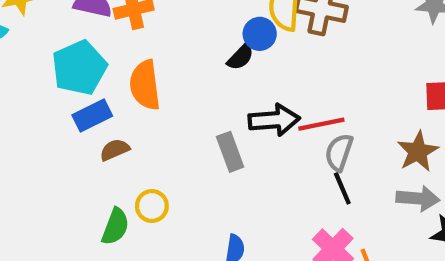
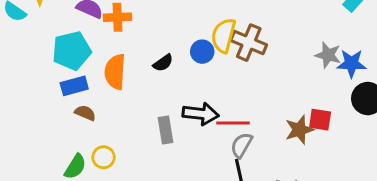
black semicircle: (240, 57) -> (163, 63), moved
brown semicircle: (115, 150) -> (85, 113), turned 35
brown star: (418, 151) -> (299, 130), moved

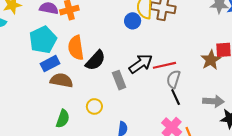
black semicircle: (163, 63) -> (95, 60), moved, size x1.5
brown semicircle: (85, 113) -> (61, 80), size x1.5
black arrow: (201, 114) -> (141, 64), turned -30
yellow circle: (104, 157) -> (94, 106), moved

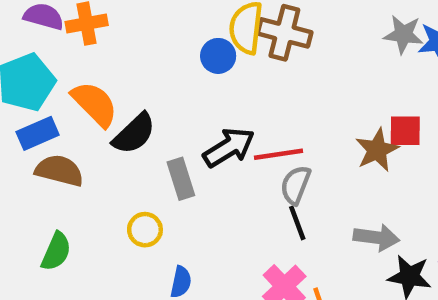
orange semicircle: (76, 48) -> (95, 104), turned 140
yellow circle: (94, 106) -> (145, 230), moved

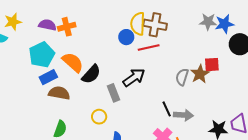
red line: (278, 154) -> (149, 48), moved
gray semicircle: (296, 185) -> (182, 77), moved
gray arrow: (376, 237) -> (183, 115), moved

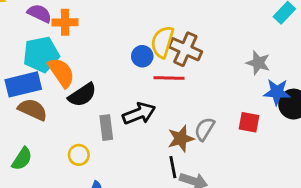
blue star: (224, 24) -> (277, 92), moved
cyan pentagon: (42, 55) -> (41, 54), moved
brown star: (200, 74) -> (181, 139), moved
blue rectangle: (48, 77) -> (23, 84), size x1.4

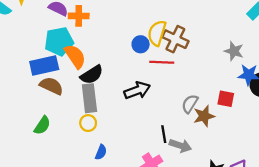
gray rectangle: (106, 128) -> (89, 98), moved, size x1.4
brown star: (181, 139) -> (204, 116), moved

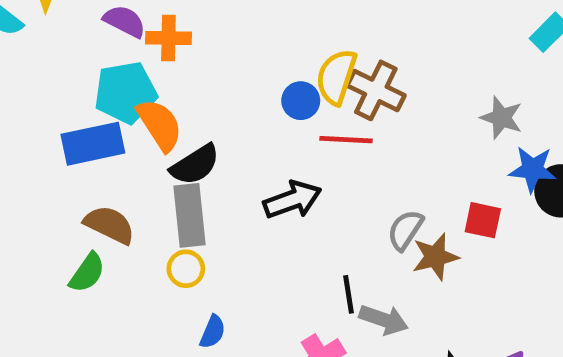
brown semicircle: (51, 86) -> (109, 225), moved

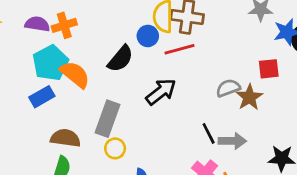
blue rectangle: (93, 144) -> (42, 97), size x0.7
black semicircle: (195, 165) -> (120, 59), moved
gray rectangle: (189, 215) -> (107, 119), turned 44
gray semicircle: (405, 230) -> (228, 88), turned 55

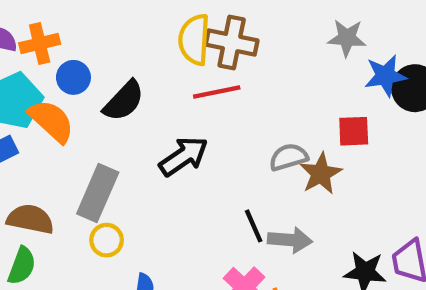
blue circle: (148, 36) -> (73, 77), moved

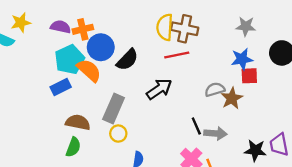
blue star: (385, 76) -> (242, 59), moved
blue circle: (73, 77) -> (101, 47), size x1.5

